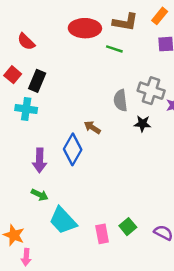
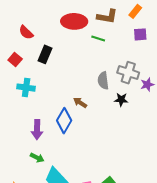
black rectangle: (37, 81) -> (45, 54), moved

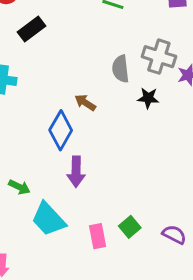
black rectangle: (45, 54) -> (32, 29), turned 30
purple arrow: (37, 130) -> (76, 172), moved

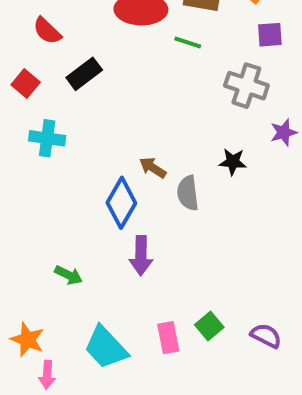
gray cross: (159, 57) -> (246, 86), moved
gray semicircle: (121, 69) -> (188, 193), moved
cyan trapezoid: (48, 219) -> (106, 347), moved

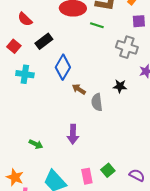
blue diamond: (121, 203) -> (63, 67), moved

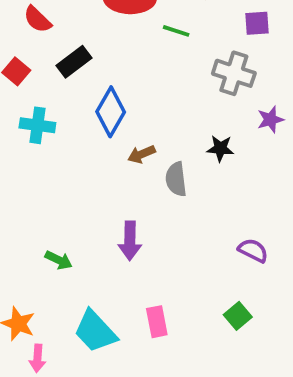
brown arrow: (79, 89) -> (141, 154), turned -56
green square: (108, 170) -> (238, 316), moved
purple semicircle: (137, 175) -> (253, 250), moved

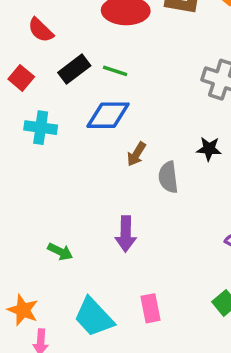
green line: (176, 31) -> (115, 71), moved
blue diamond: (111, 112) -> (108, 115), turned 60
brown arrow: (141, 154) -> (136, 154), turned -35

